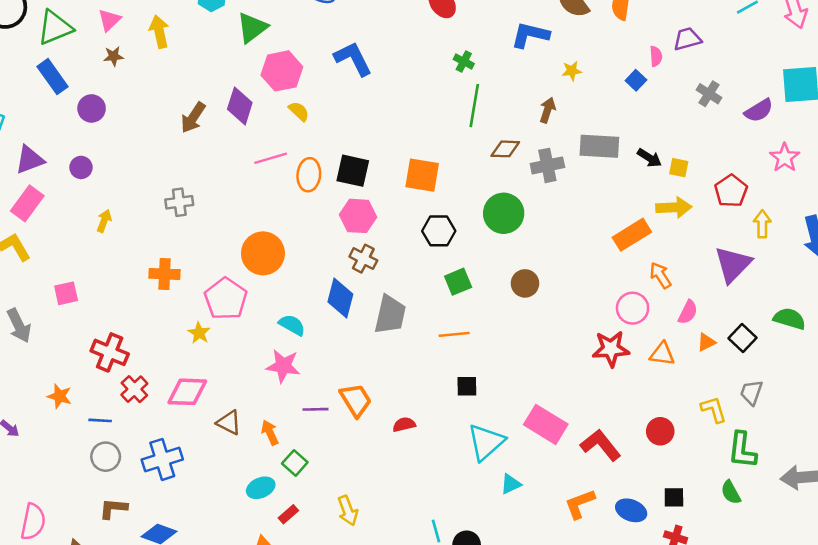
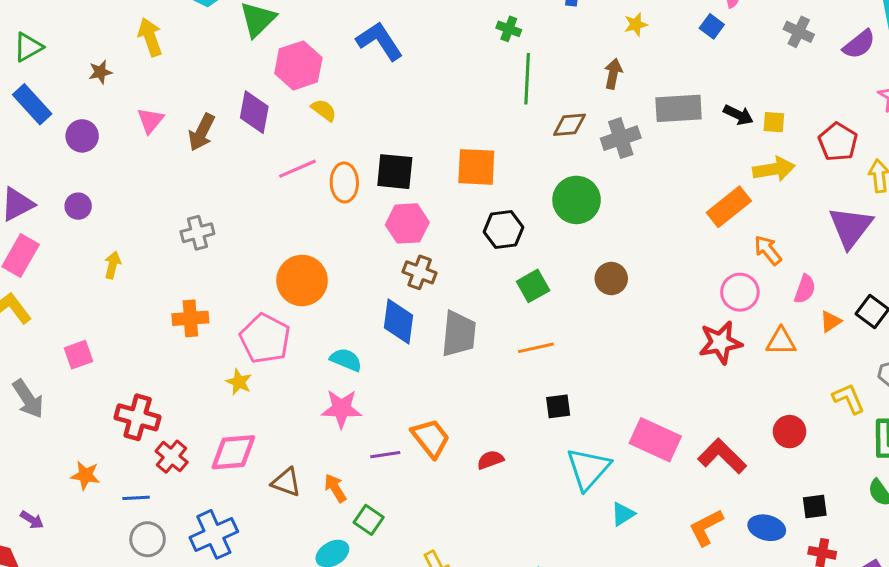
pink triangle: (109, 20) -> (150, 120), moved
green triangle: (55, 28) -> (28, 47), size x0.7

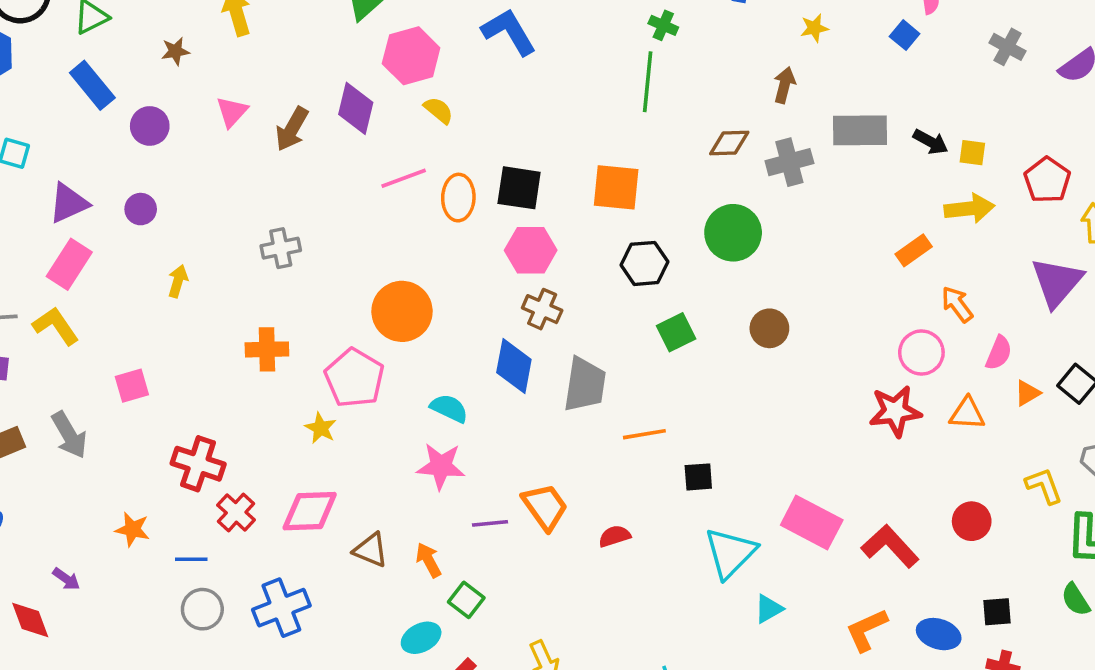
green line: (527, 79) -> (648, 82), moved
orange rectangle: (729, 207) -> (914, 250), size x0.7
orange line: (536, 348) -> (644, 434), moved

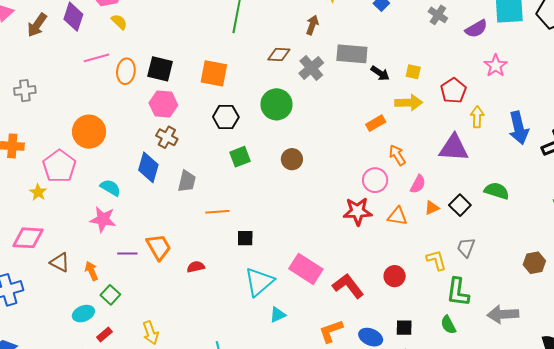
black arrow: (931, 142) -> (380, 73), moved
gray cross: (789, 162) -> (311, 68), turned -30
purple triangle: (1057, 282) -> (454, 148), turned 48
gray trapezoid: (585, 385) -> (187, 181), size x0.7

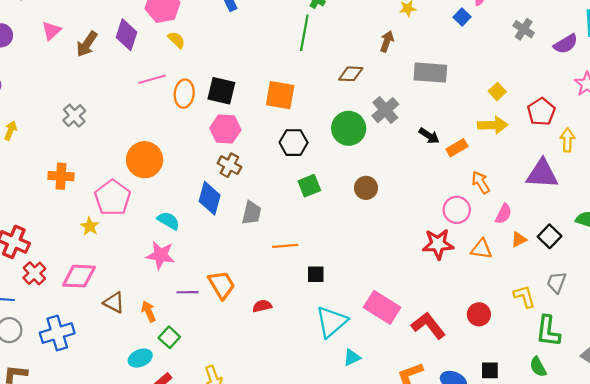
gray cross: (311, 68) -> (385, 110), moved
yellow square: (413, 72) -> (497, 91), turned 35
black arrow: (380, 73) -> (429, 136), moved
gray cross: (25, 91) -> (74, 116), turned -35

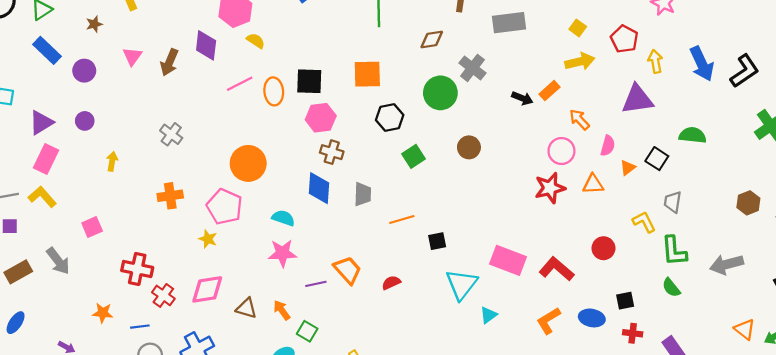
black arrow: (429, 136) -> (522, 98), moved

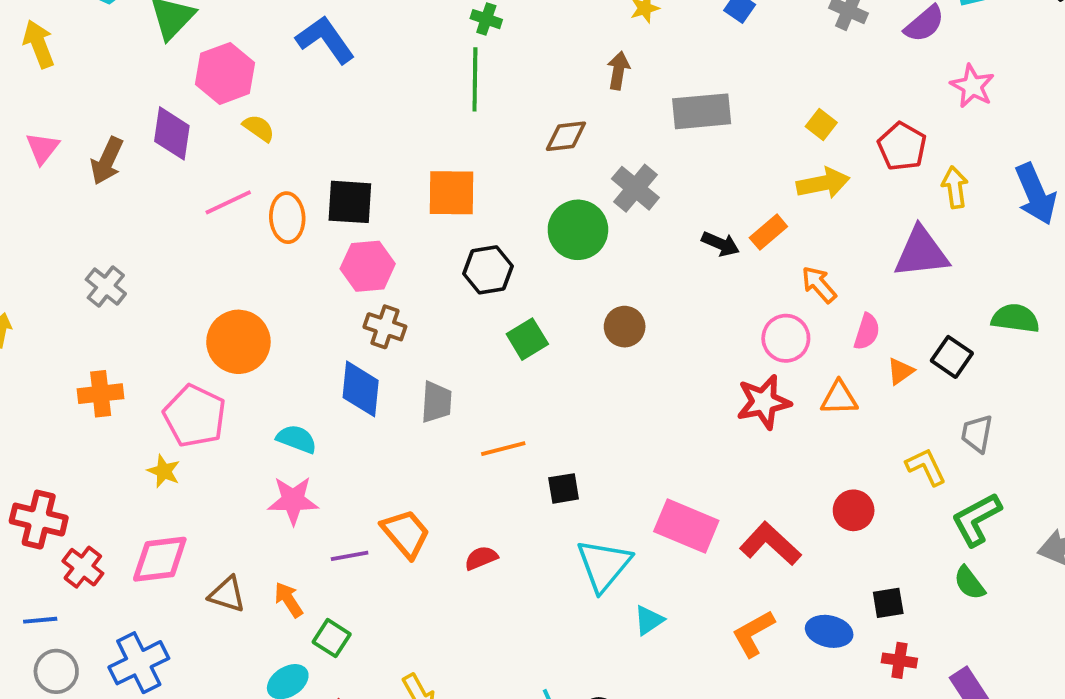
green L-shape: (674, 251) -> (976, 519), turned 64

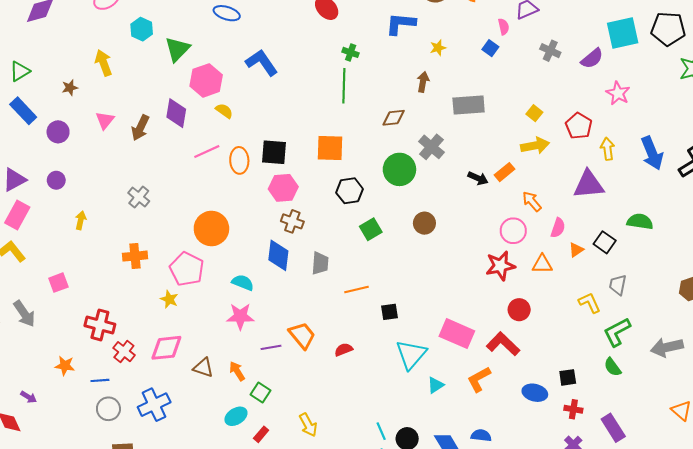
red circle: (854, 510) -> (519, 310), moved
orange L-shape: (753, 633) -> (479, 379), moved

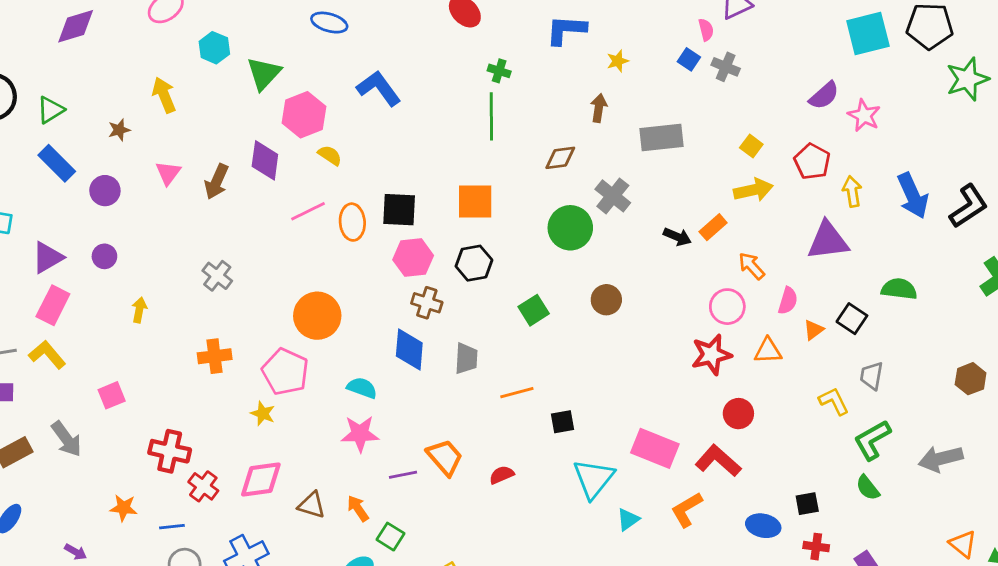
gray cross: (550, 51) -> (726, 67), moved
purple semicircle: (592, 58) -> (824, 96), moved
black hexagon: (350, 191) -> (474, 263), moved

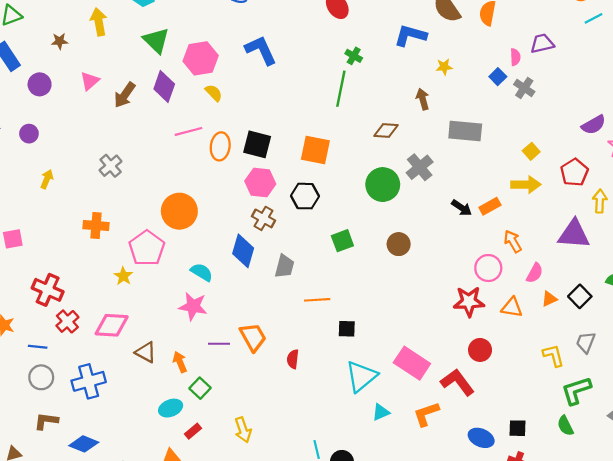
green triangle: (264, 73) -> (156, 41), moved, turned -40
brown arrow: (599, 108) -> (423, 99), turned -36
red semicircle: (502, 475) -> (293, 359), turned -72

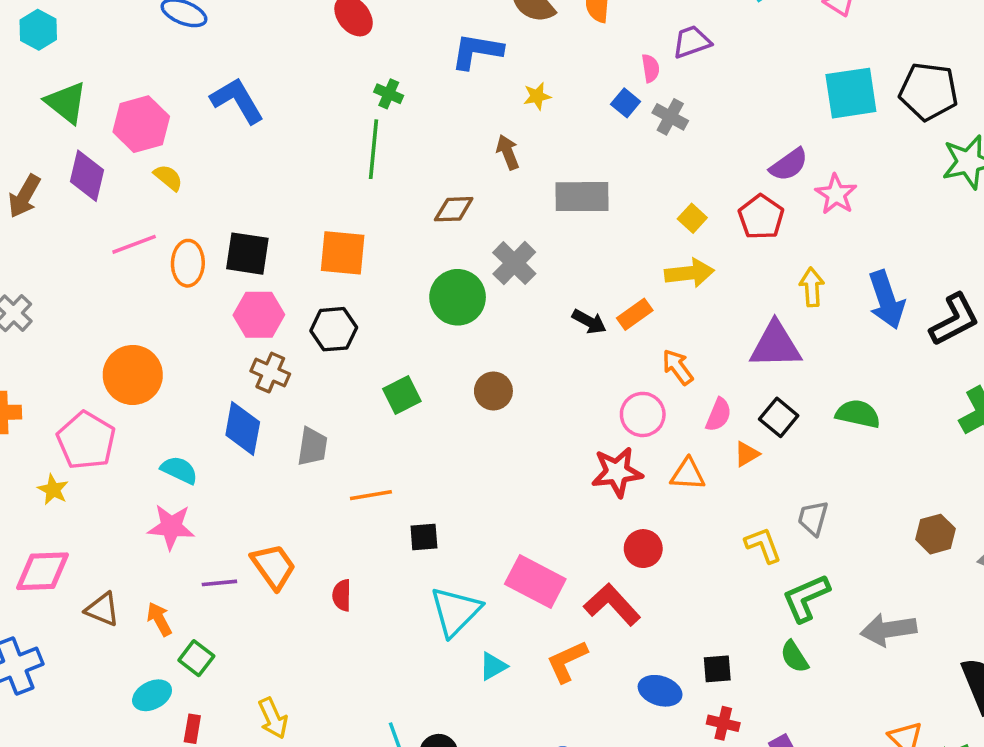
red pentagon: (574, 172) -> (761, 217), moved
black square: (580, 296) -> (779, 417), moved
red rectangle: (193, 431) -> (192, 729), turned -35

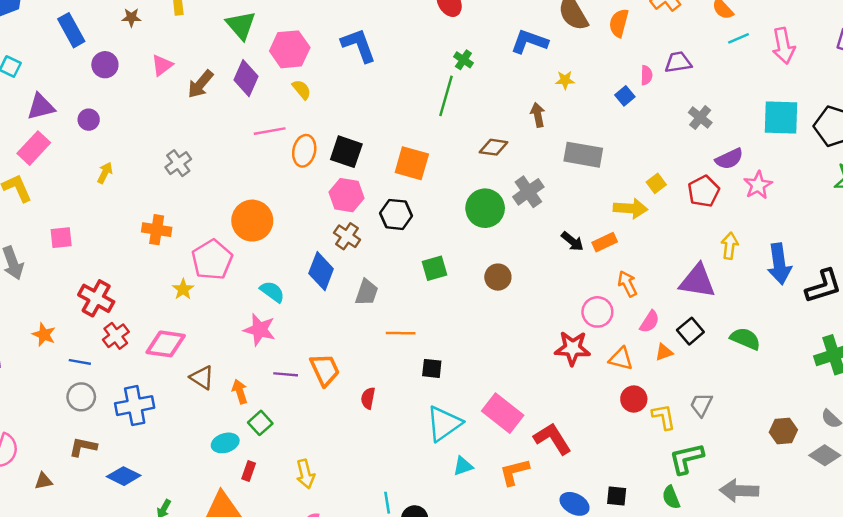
gray cross: (670, 117) -> (700, 117), moved
yellow arrow: (689, 273) -> (630, 208), moved
red circle: (643, 549) -> (634, 399), moved

